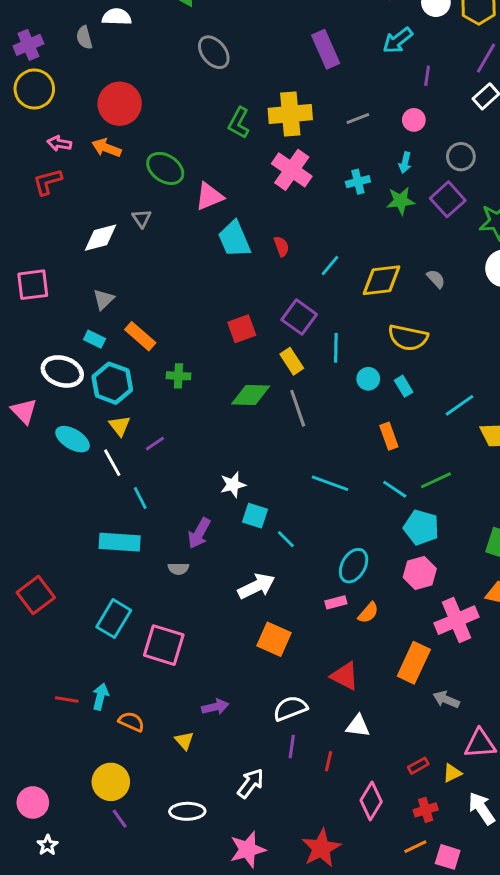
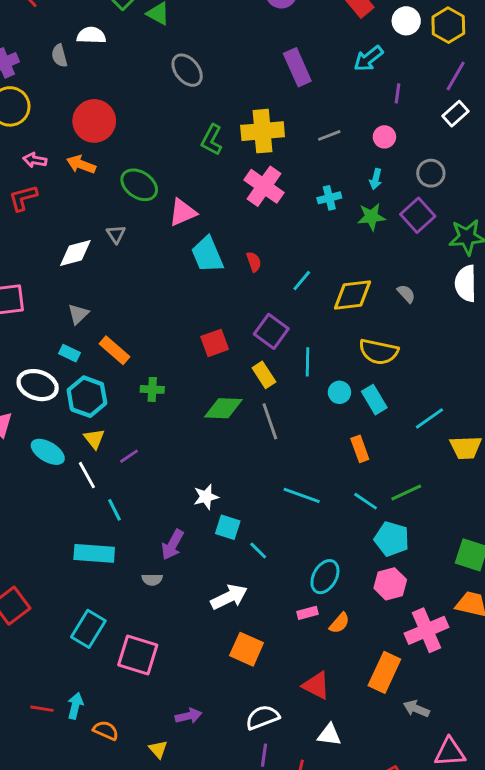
cyan rectangle: (404, 386) -> (374, 400), size x1.4

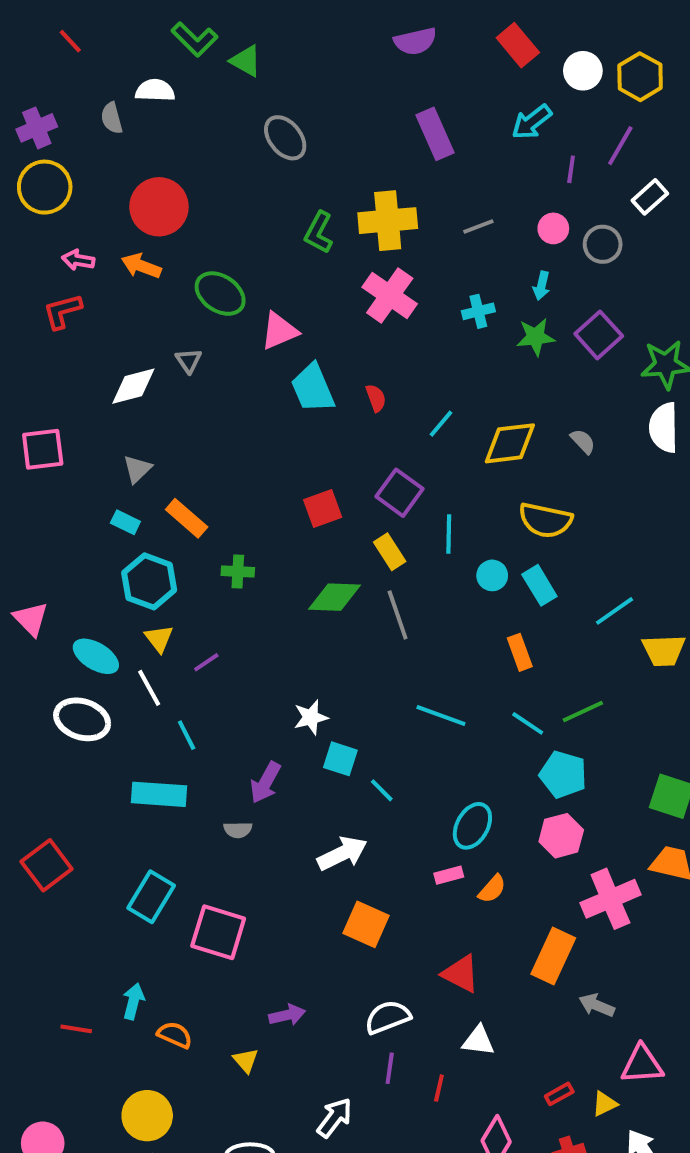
purple line: (456, 76) -> (620, 146), moved
gray circle: (431, 173) -> (603, 244), moved
white ellipse: (38, 385) -> (82, 719), moved
red line: (42, 709) -> (76, 1029), moved

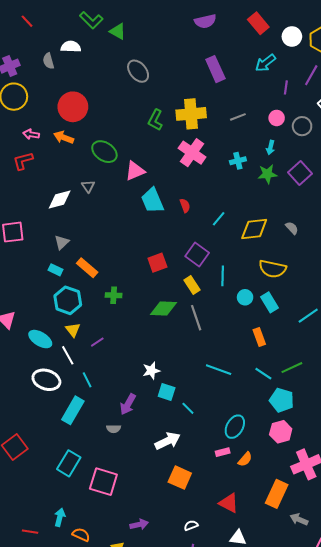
white ellipse: (82, 719) -> (46, 380), moved
cyan rectangle: (159, 794) -> (73, 410), turned -64
white semicircle: (388, 1017) -> (191, 525), size x0.6

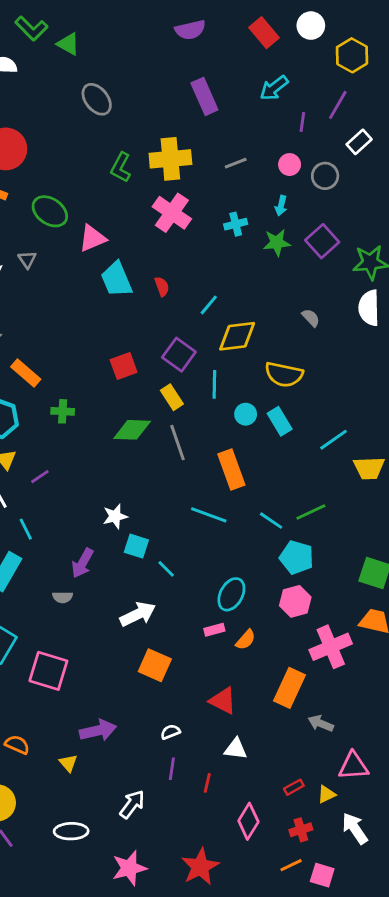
white circle: (292, 36) -> (311, 26), moved
yellow diamond: (254, 229) -> (237, 336), moved
orange rectangle: (259, 337) -> (231, 469), moved, size x1.5
purple arrow: (139, 524) -> (98, 730), size x1.4

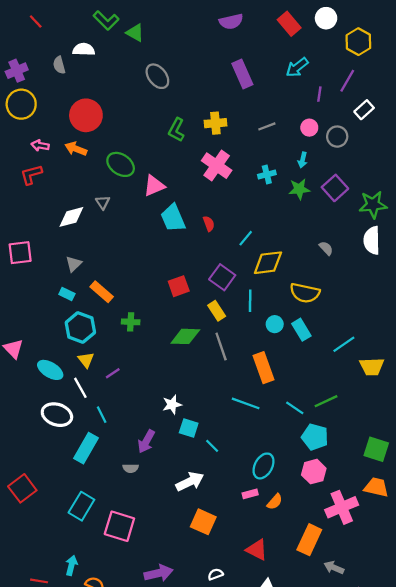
yellow cross: (170, 159) -> (215, 123), size x0.7

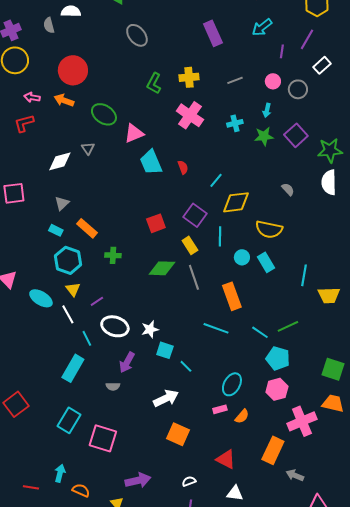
cyan line: (344, 344) -> (304, 275), turned -45
white ellipse: (57, 415) -> (115, 326), moved

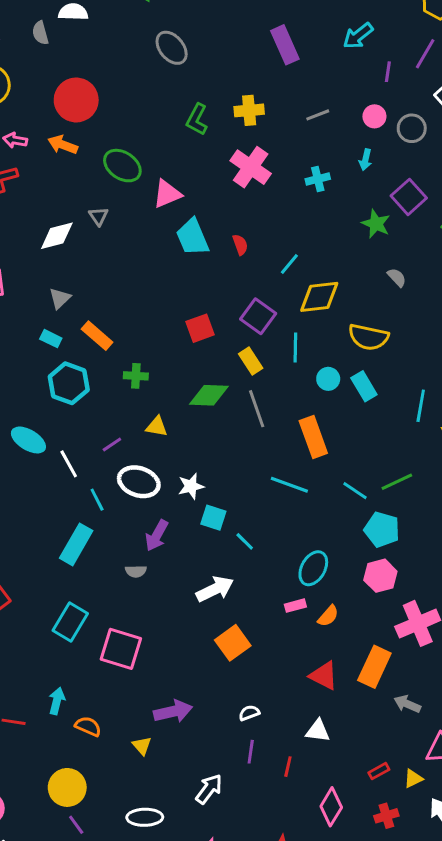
green star: (264, 136) -> (376, 224), moved, turned 30
yellow triangle: (73, 289) -> (157, 427), moved, turned -42
orange square: (178, 434) -> (233, 643), turned 30
red triangle: (226, 459) -> (324, 676), moved

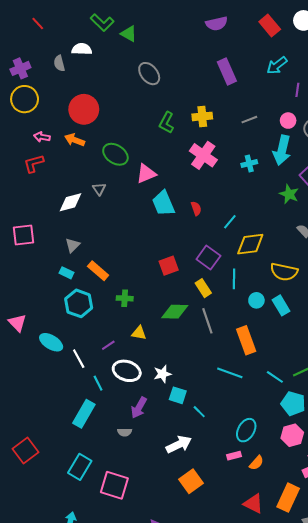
cyan arrow: (365, 160) -> (282, 150), size x2.0

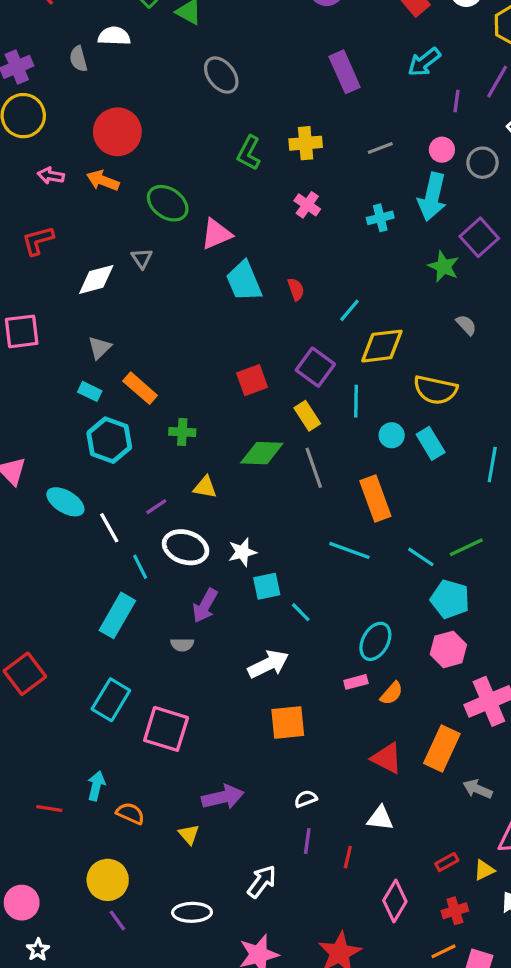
pink cross: (203, 155) -> (307, 205), size x0.6
red L-shape: (34, 163) -> (38, 241), moved
cyan square: (178, 395) -> (267, 586), turned -30
orange square: (191, 481) -> (288, 722), turned 30

